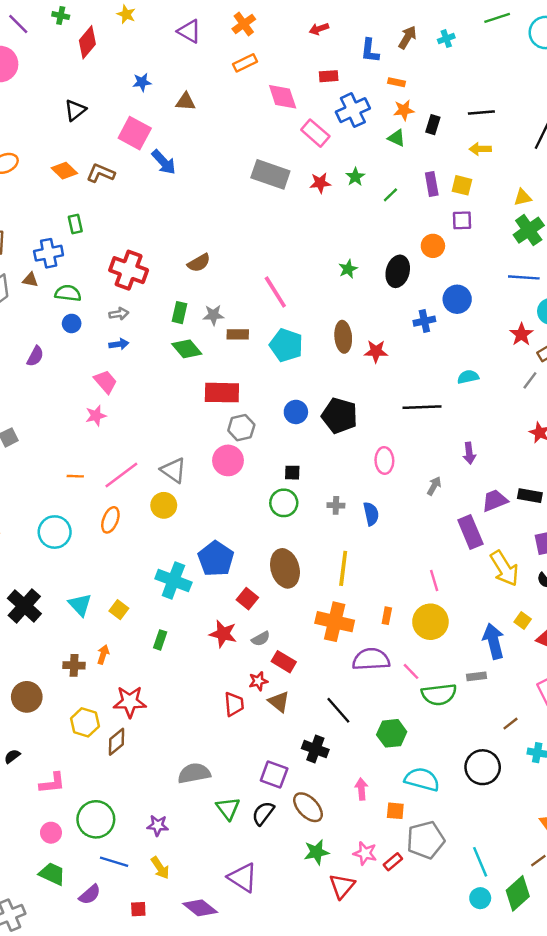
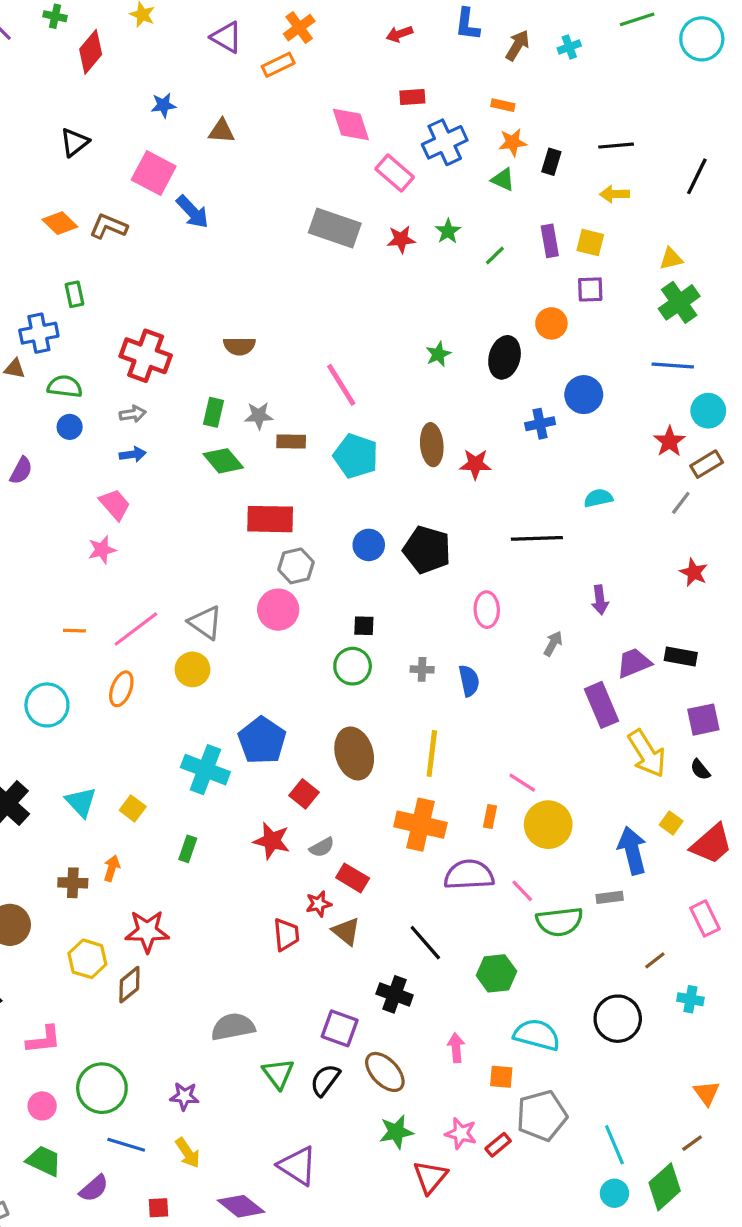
blue L-shape: (370, 51) -> (467, 24), moved
orange rectangle: (245, 63) -> (278, 65), moved
brown semicircle: (199, 263) -> (239, 346), turned 30
pink line: (434, 580) -> (522, 783), moved, turned -40

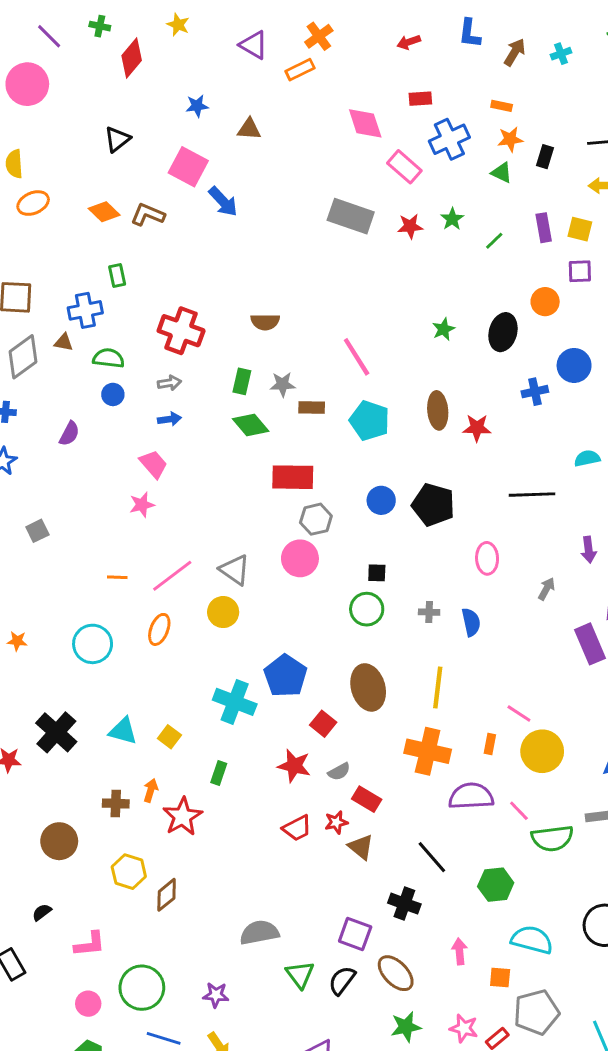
cyan triangle: (81, 802) -> (123, 731), turned -32
red star: (147, 931) -> (182, 817), moved, turned -30
red trapezoid: (286, 935) -> (297, 828), moved, turned 68

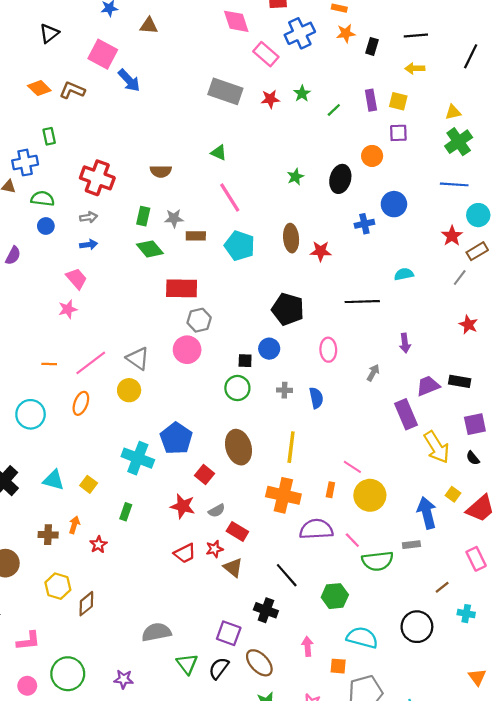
green triangle: (502, 173) -> (219, 153), moved
blue circle: (381, 500) -> (269, 349), moved
red star: (182, 817) -> (98, 545), size x0.6

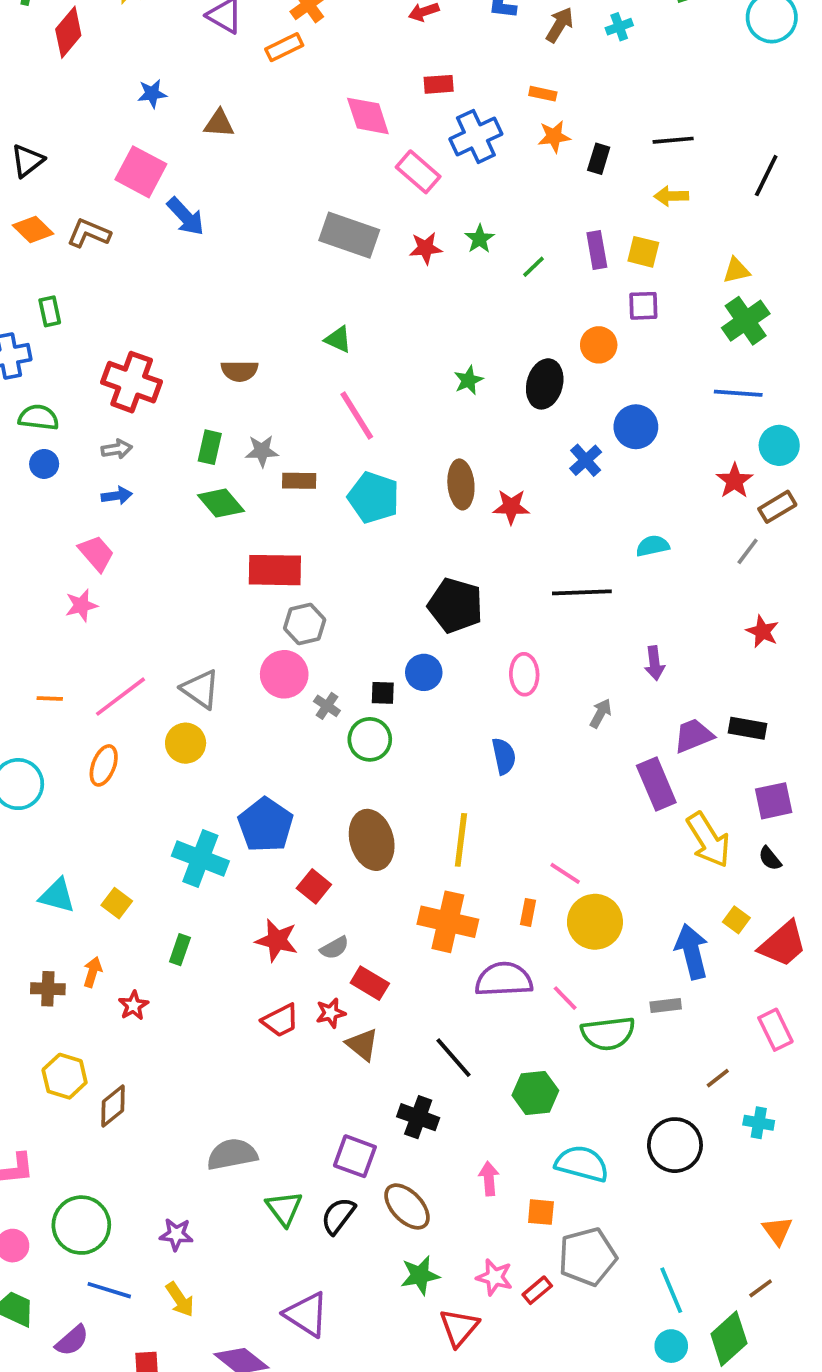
black triangle: (49, 33) -> (27, 161), moved
blue cross: (364, 224) -> (586, 460), turned -30
gray cross: (284, 390) -> (327, 706), moved, turned 32

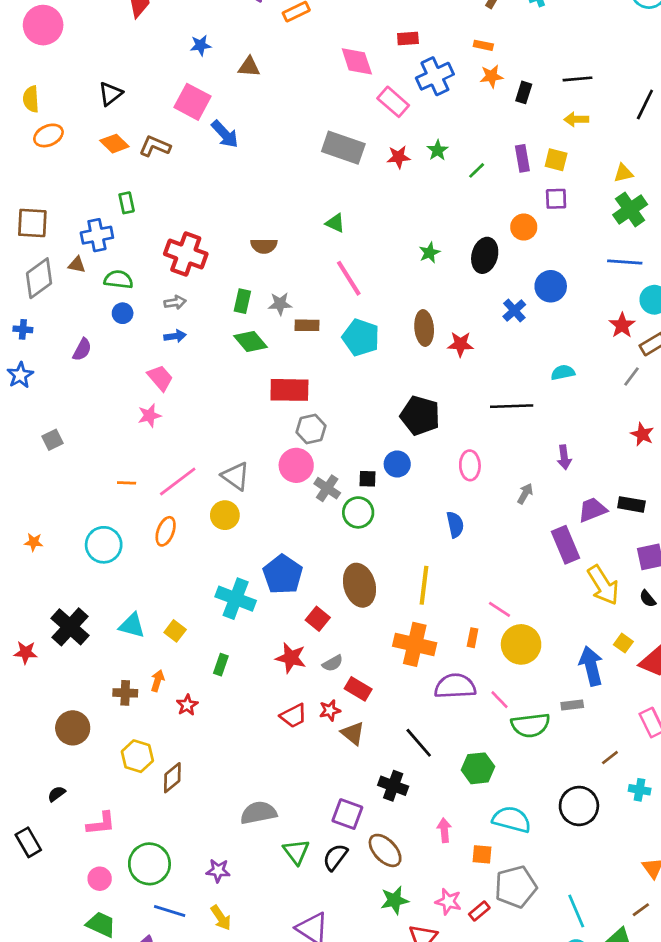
gray cross: (327, 706) -> (327, 488), size x1.4

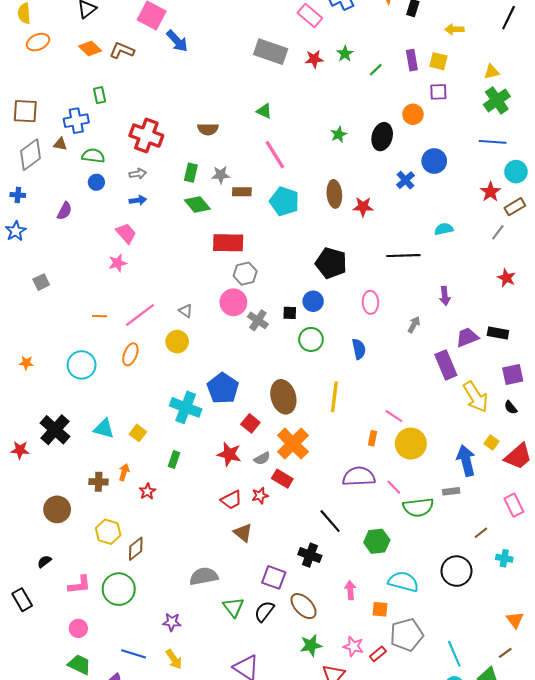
gray triangle: (236, 476) -> (186, 311), size x0.6
green circle: (358, 512) -> (311, 339), moved
orange cross: (415, 644) -> (293, 444), moved, turned 32
brown triangle: (353, 733) -> (243, 533), moved
green circle: (149, 864) -> (119, 589), moved

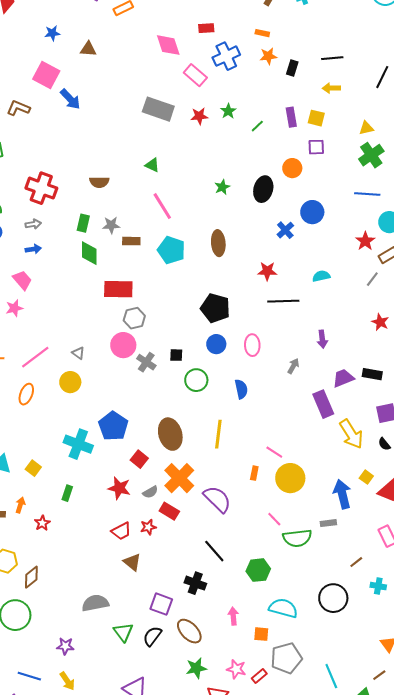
green diamond: (197, 205) -> (89, 253), turned 40
red star: (363, 207) -> (267, 271), moved
blue circle: (313, 301) -> (216, 344), moved
purple semicircle: (359, 476) -> (217, 499), moved, turned 48

